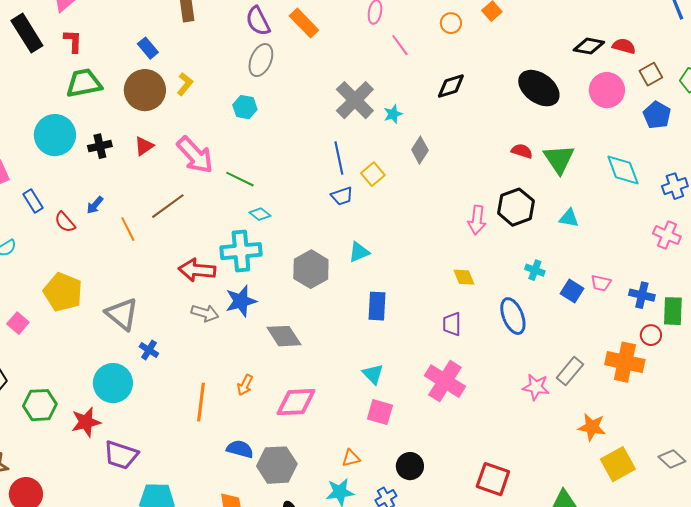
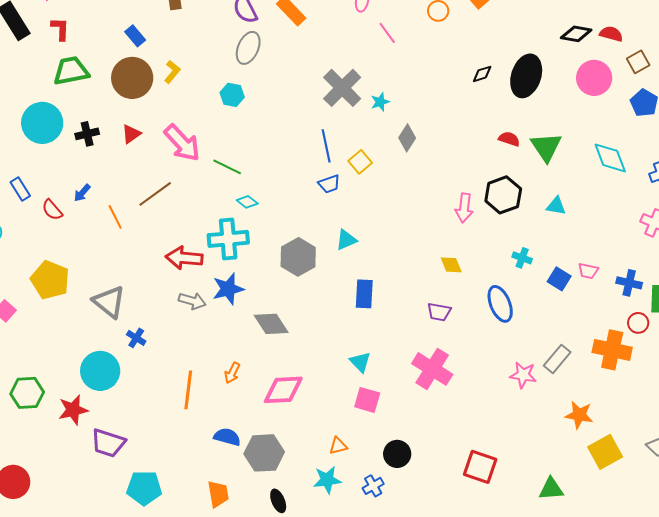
black diamond: (451, 86) -> (482, 74), moved, size x0.7
black ellipse: (539, 88) -> (526, 76), turned 72
purple trapezoid: (452, 324) -> (439, 312), turned -80

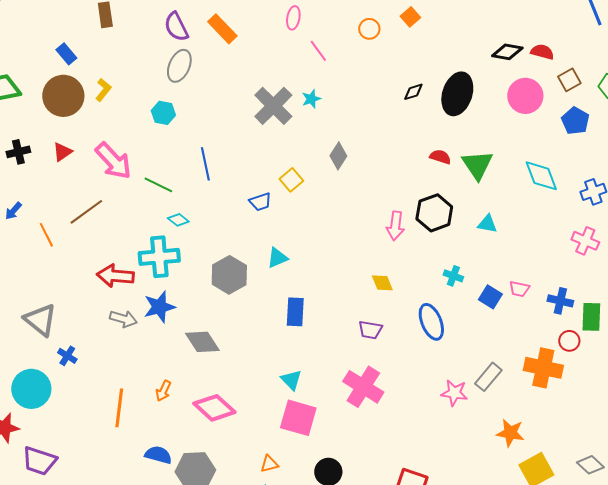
cyan star: (380, 102) -> (311, 99), moved
blue line: (326, 146) -> (205, 164), moved
pink diamond: (283, 390) -> (214, 408), turned 45
pink square: (367, 400) -> (298, 418), size x1.4

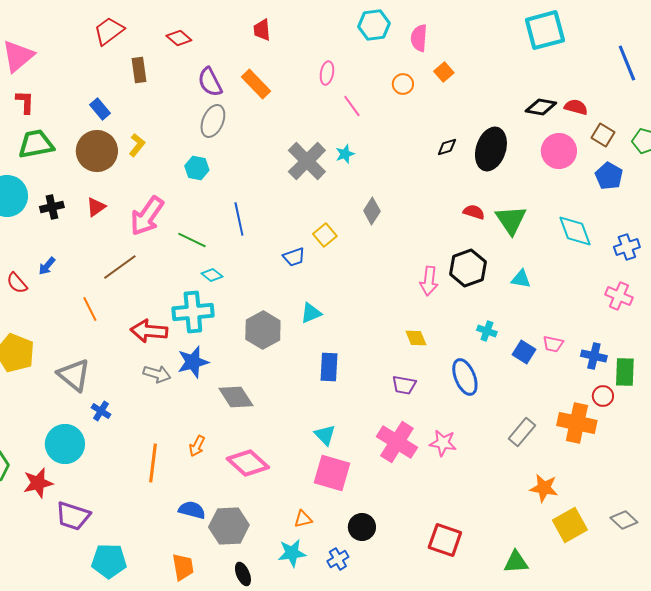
brown square: (569, 80) -> (603, 135), turned -30
pink arrow: (113, 161) -> (147, 216), turned 78
orange line: (46, 235) -> (90, 309), moved
pink star: (454, 393) -> (443, 443), moved

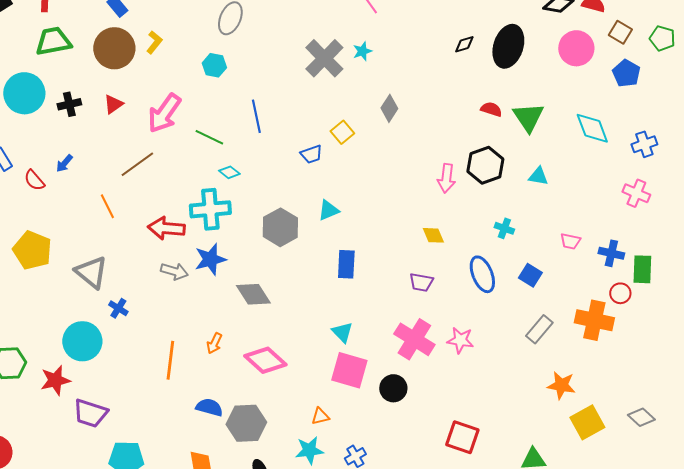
blue square: (524, 352) -> (530, 275), moved
black circle: (362, 527) -> (393, 388), moved

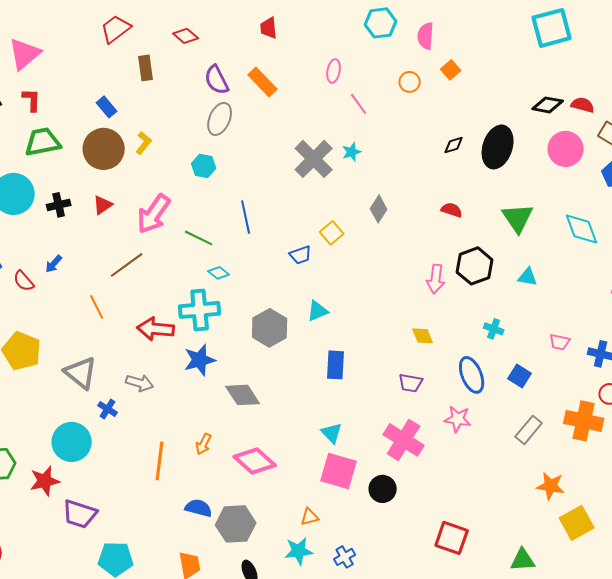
red semicircle: (491, 109) -> (452, 210), moved
gray arrow: (174, 271) -> (140, 383), moved
pink star: (460, 340) -> (458, 419), moved

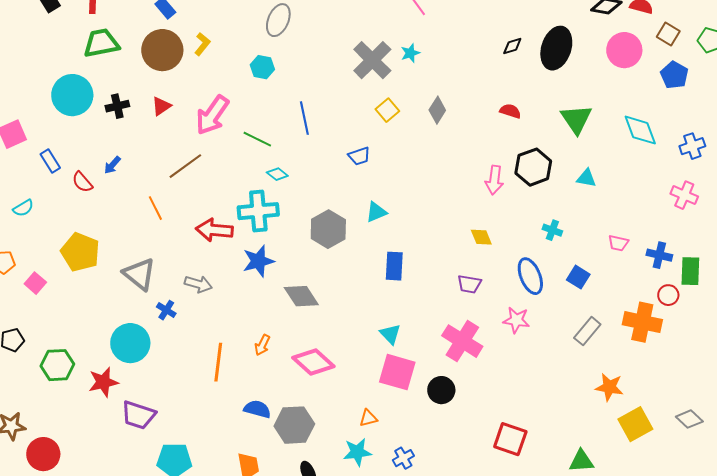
yellow square: (332, 233) -> (387, 110), moved

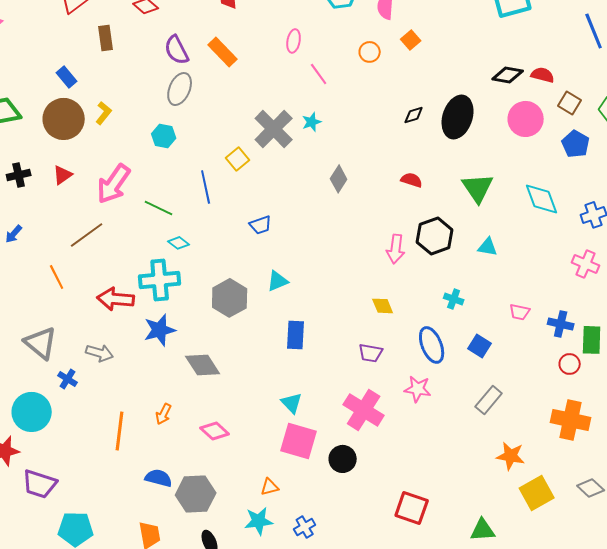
yellow square: (387, 110) -> (238, 159), moved
orange cross: (642, 322) -> (571, 420), moved
pink diamond: (313, 362) -> (215, 431), size x0.7

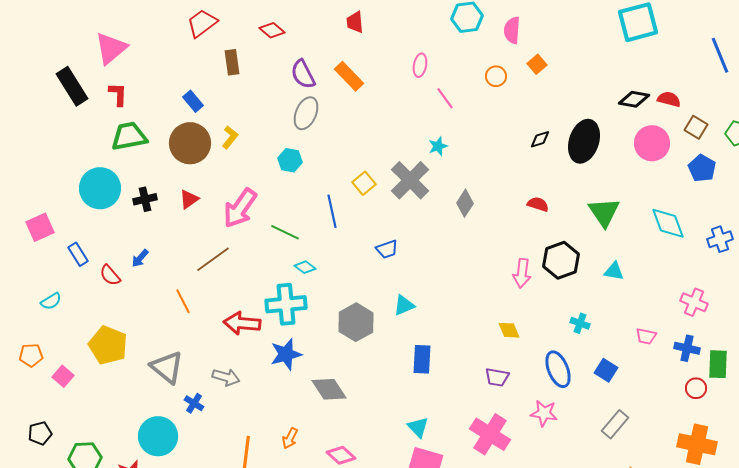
gray cross: (274, 129) -> (410, 180), moved
pink cross: (586, 264) -> (694, 302), moved

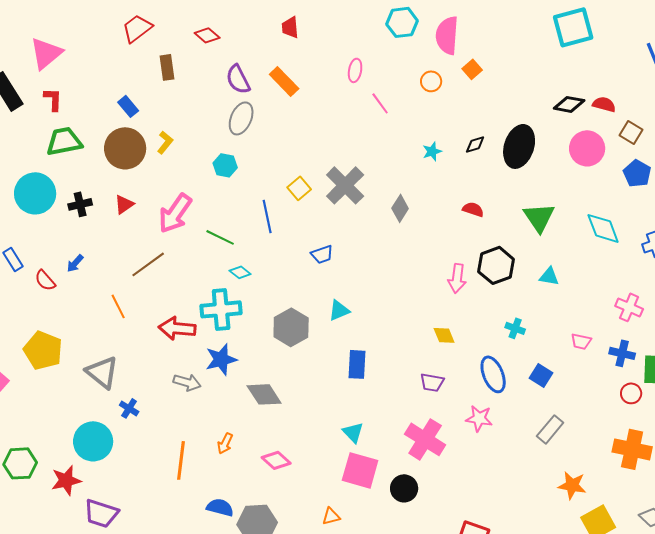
pink semicircle: (512, 30) -> (447, 35), size x1.4
cyan star: (438, 146) -> (432, 151), moved
gray arrow: (226, 377) -> (187, 382), moved

